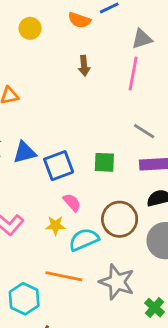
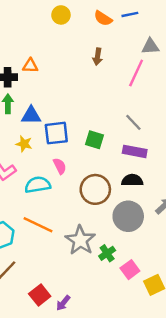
yellow star: (55, 225) -> (24, 144), moved
cyan semicircle: (84, 240) -> (38, 185), moved
green cross: (154, 308) -> (107, 253), moved

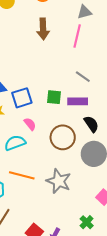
brown arrow: (98, 57) -> (43, 29), size x1.5
purple rectangle: (135, 151) -> (78, 101), moved
black semicircle: (132, 180) -> (91, 124), turned 66
green cross: (107, 253) -> (87, 222), moved

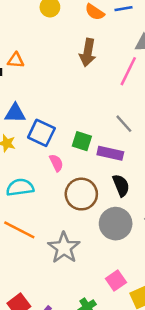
blue square: (22, 98) -> (41, 133), turned 30
pink semicircle: (30, 124) -> (56, 163), moved

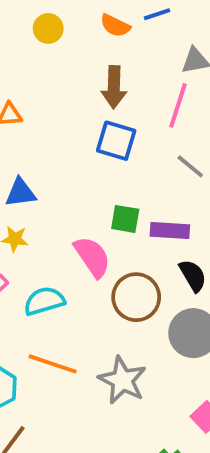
gray line: (124, 124) -> (190, 166), moved
blue square: (41, 133) -> (116, 141), moved
pink semicircle: (56, 163) -> (92, 257), size x1.6

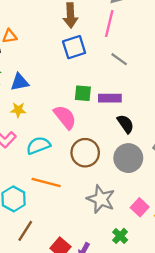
blue square: (116, 141) -> (74, 47), turned -30
brown circle: (136, 297) -> (85, 153), moved
gray star: (122, 380) -> (101, 199), moved

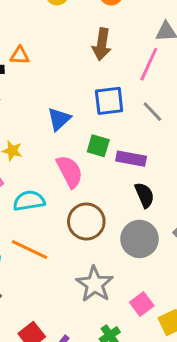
blue square: (74, 47) -> (109, 101), moved
blue triangle: (20, 82) -> (59, 119), moved, turned -42

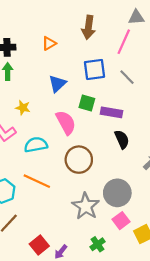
orange triangle: (20, 55) -> (49, 43), moved, turned -32
gray circle: (140, 239) -> (117, 193), moved

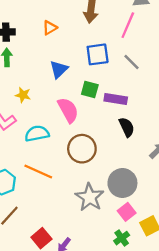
green cross: (97, 244) -> (122, 238), moved

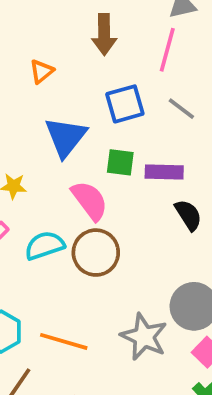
blue triangle: (59, 69) -> (66, 137), size x1.4
brown circle: (82, 149) -> (96, 253), moved
orange line: (38, 171) -> (64, 341), moved

